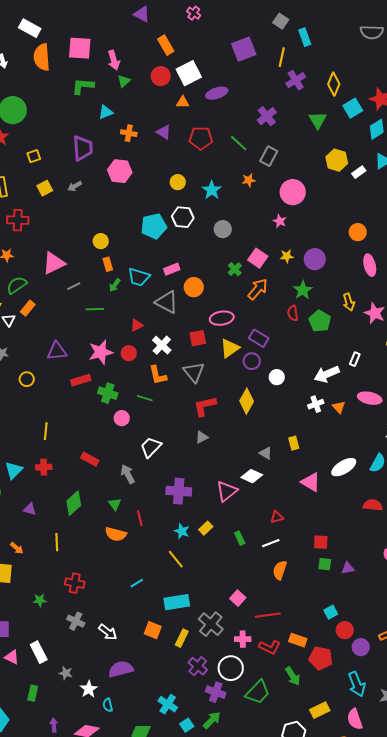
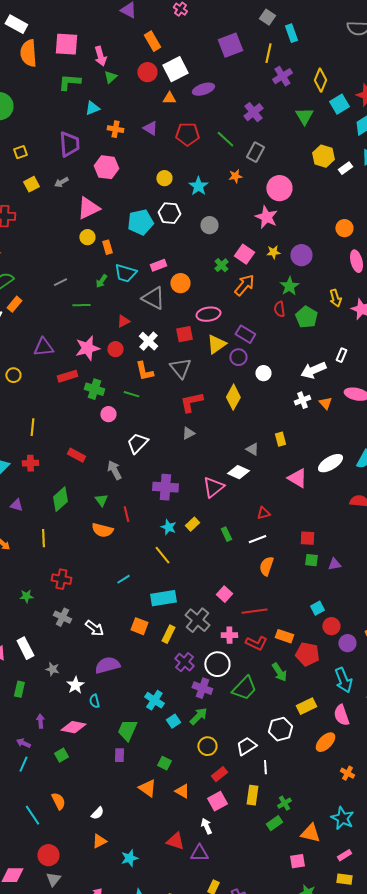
pink star: (280, 221) -> (266, 217), size x1.6
pink triangle: (54, 263) -> (88, 208), moved
orange rectangle: (108, 264) -> (107, 247), moved

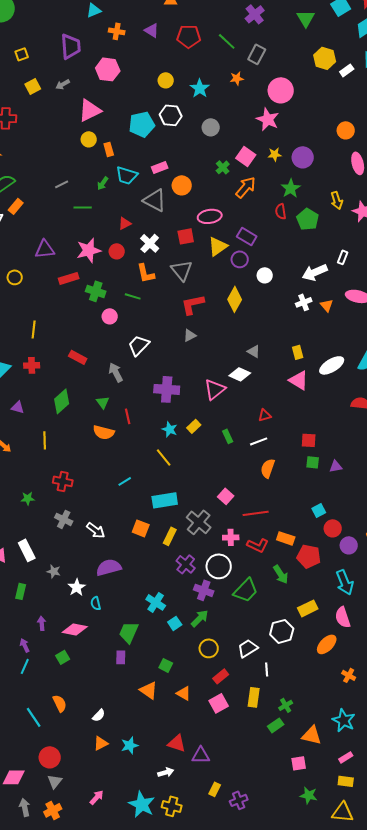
yellow rectangle: (280, 439) -> (298, 352), moved
purple arrow: (23, 743) -> (25, 645), turned 40
white arrow: (206, 826) -> (166, 772), moved, turned 98
cyan star: (129, 858) -> (130, 745), moved

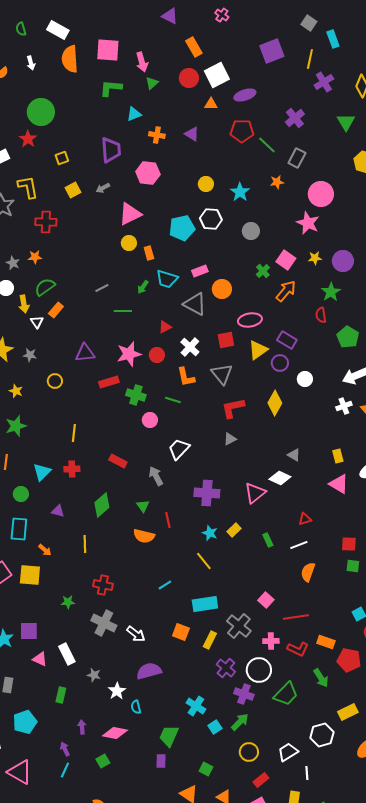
red pentagon: (189, 36) -> (242, 131), moved
green pentagon: (308, 219) -> (348, 337), moved
gray cross: (64, 519) -> (104, 623), size x1.4

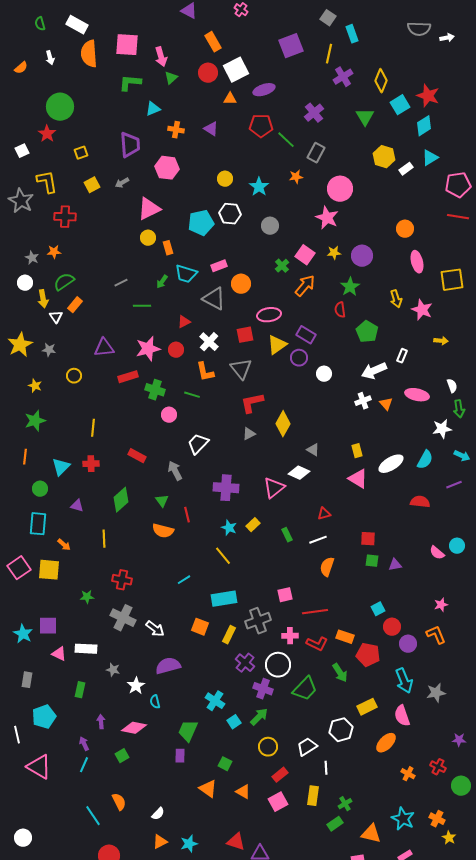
yellow diamond: (275, 403) -> (283, 424), moved
pink square: (266, 600) -> (285, 595), turned 35
gray cross: (239, 626) -> (258, 621), turned 30
white rectangle: (67, 654) -> (86, 649), turned -60

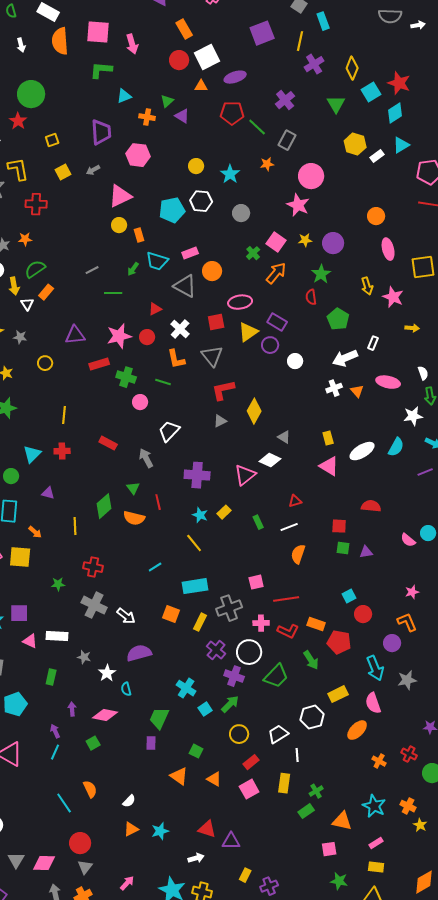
green triangle: (171, 78) -> (167, 101), moved
green diamond: (121, 500) -> (104, 506), moved
red semicircle: (420, 502) -> (371, 506), moved
purple circle: (408, 644) -> (392, 643), moved

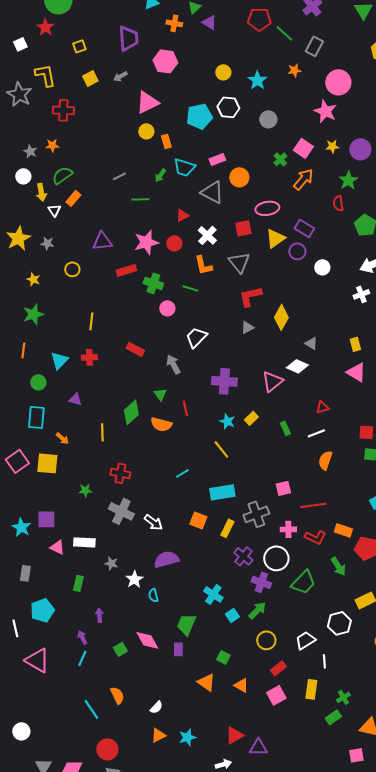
pink diamond: (105, 715) -> (147, 640), moved, turned 50
red triangle: (207, 829) -> (234, 735), turned -48

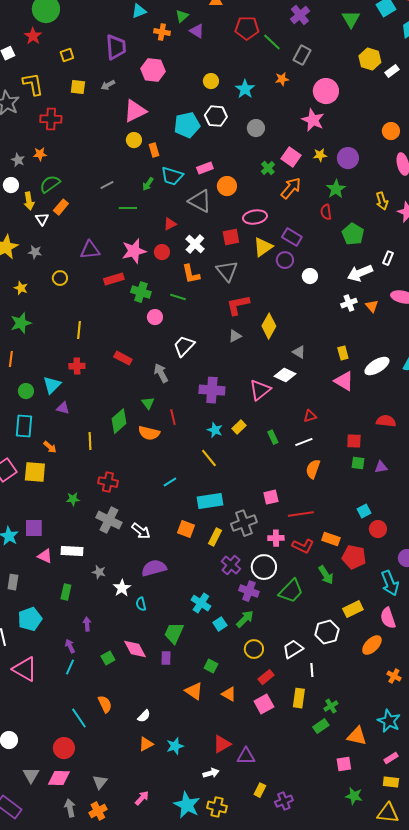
yellow square: (90, 78) -> (78, 87), turned 35
cyan triangle: (59, 360) -> (52, 385), moved
red circle: (107, 749) -> (64, 748), moved

